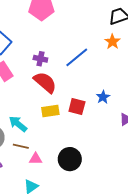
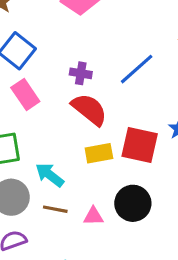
red square: (77, 107) -> (140, 145), size x1.4
pink triangle: (36, 159) -> (93, 216), moved
black circle: (70, 159) -> (133, 203), moved

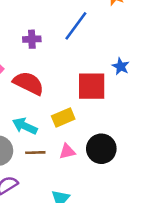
red semicircle: (89, 109) -> (28, 83), moved
yellow rectangle: (99, 153) -> (63, 118), moved
black circle: (133, 203) -> (101, 149), moved

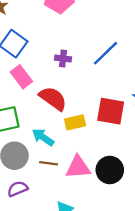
yellow rectangle: (63, 118) -> (75, 122), moved
pink triangle: (67, 151) -> (78, 167), size x1.6

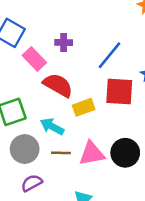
blue line: (106, 53) -> (109, 55), moved
pink rectangle: (21, 77) -> (34, 59), moved

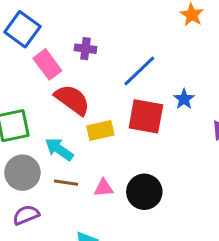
pink triangle: (92, 154) -> (104, 188), size x0.6

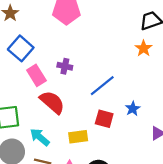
red square: (146, 116) -> (104, 119), size x0.7
yellow rectangle: (100, 130) -> (78, 137), moved

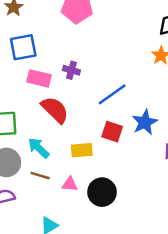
blue square: (21, 48) -> (23, 47), turned 35
pink rectangle: (36, 75) -> (39, 78), turned -48
blue star: (133, 109) -> (145, 122), size x1.5

